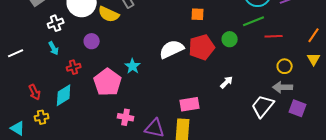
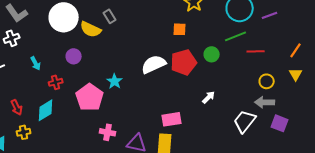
white cross: (56, 23) -> (12, 38), moved

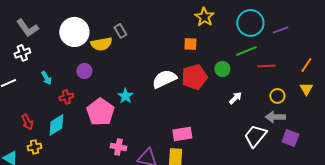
yellow semicircle: (91, 29) -> (101, 44), turned -35
white arrow: (209, 97) -> (235, 98), moved

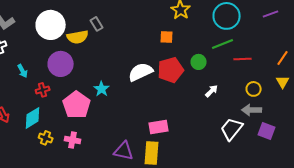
purple line: (280, 30) -> (271, 14), moved
purple circle: (84, 71) -> (61, 64), size x1.6
yellow cross: (34, 147) -> (46, 138), moved, turned 32
pink cross: (118, 147) -> (73, 140), moved

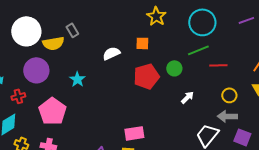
white semicircle: (141, 72) -> (111, 53), moved, size x0.7
cyan star: (102, 89) -> (77, 79), moved

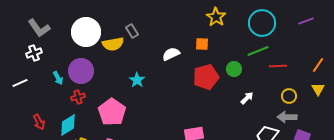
purple circle: (36, 70) -> (81, 71), moved

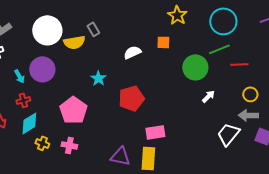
green circle: (234, 69) -> (195, 67), size x1.6
red pentagon: (206, 77) -> (131, 98), moved
red cross: (78, 97) -> (23, 100), moved

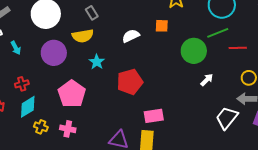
yellow semicircle: (74, 42) -> (83, 36), moved
purple circle: (42, 69) -> (54, 53), moved
cyan arrow: (19, 76) -> (16, 48), moved

